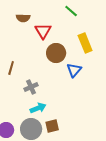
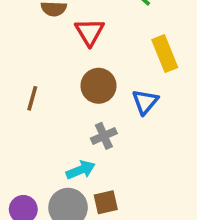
brown circle: (56, 53) -> (98, 86), moved
gray cross: (31, 87) -> (104, 136), moved

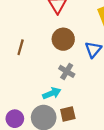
gray cross: (104, 136) -> (67, 71), turned -35

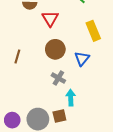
cyan arrow: (52, 93) -> (71, 98), moved, turned -70

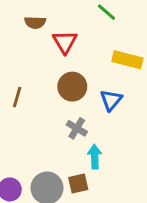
yellow rectangle: (93, 31) -> (127, 60), turned -54

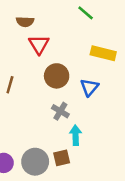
red triangle: (65, 42) -> (39, 44), moved

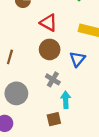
red triangle: (39, 44) -> (49, 23), moved, turned -30
gray circle: (35, 162) -> (16, 93), moved

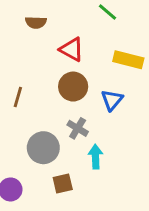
gray circle: (16, 93) -> (43, 148), moved
brown square: (54, 119) -> (63, 184), moved

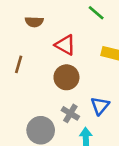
brown line: (18, 97) -> (19, 64), moved
blue triangle: (112, 100) -> (100, 106), moved

